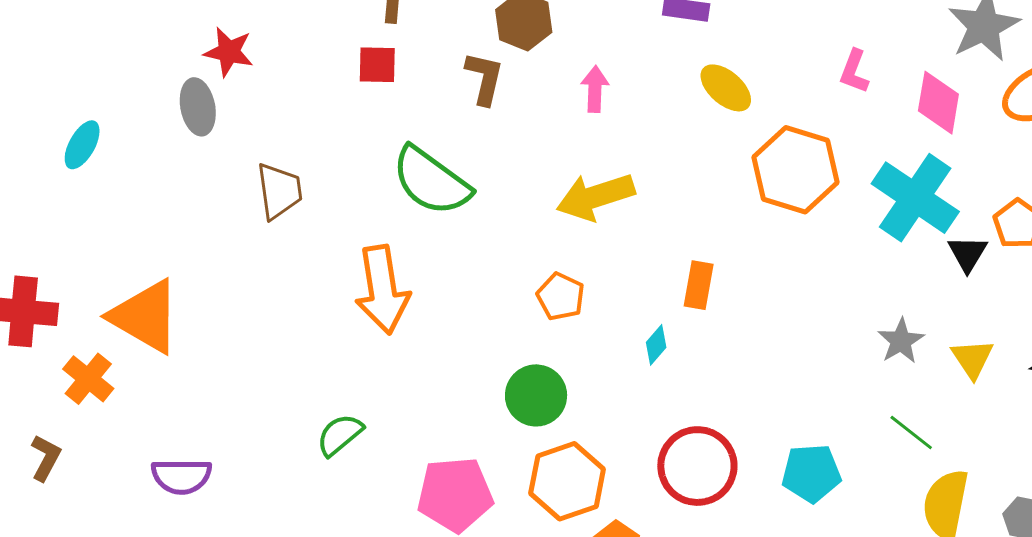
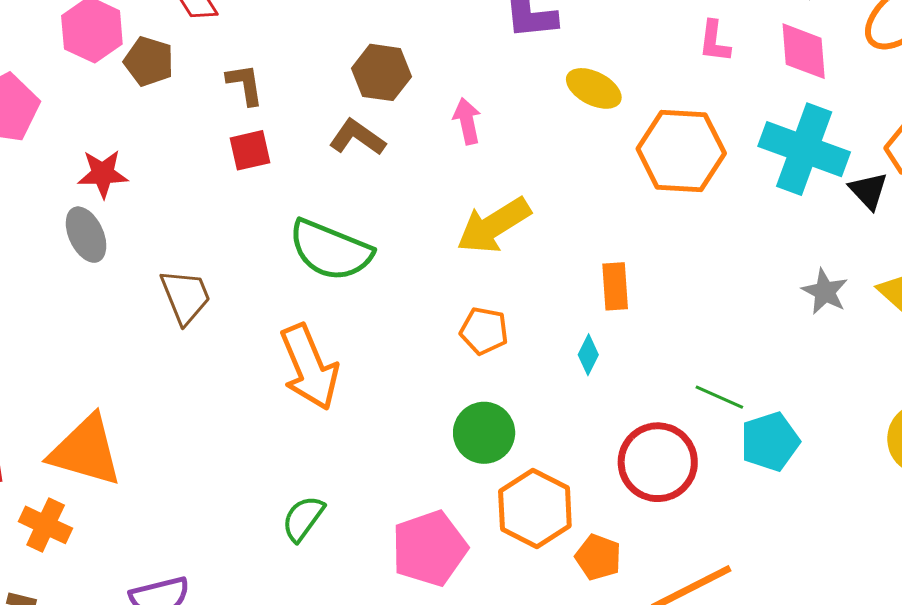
brown L-shape: (484, 78) -> (357, 137), turned -54
green line: (911, 433) -> (719, 397), moved

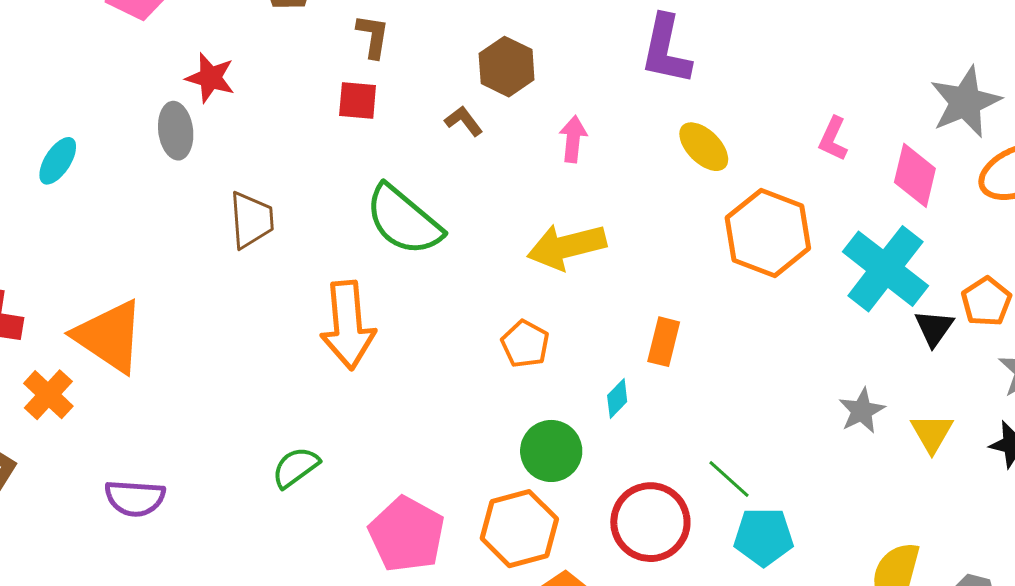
brown L-shape: (357, 137) -> (464, 121), size x0.7
green circle: (484, 433) -> (551, 451), moved
pink pentagon: (429, 548) -> (407, 534), turned 30

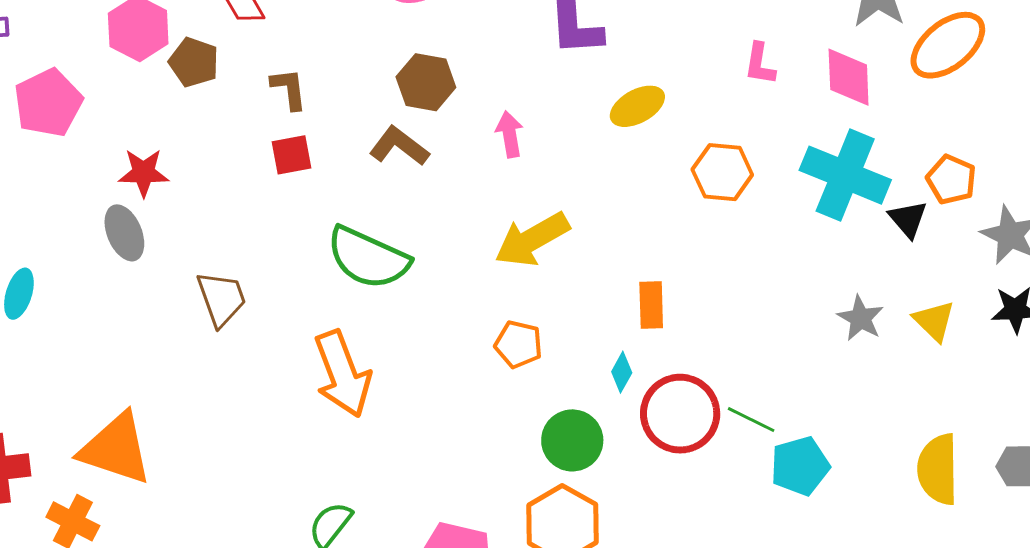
brown L-shape: (464, 121) -> (399, 146), size x1.5
yellow ellipse: (704, 147) -> (637, 106), turned -58
orange hexagon: (768, 233) -> (722, 172), size x0.7
red circle: (650, 522) -> (680, 414), moved

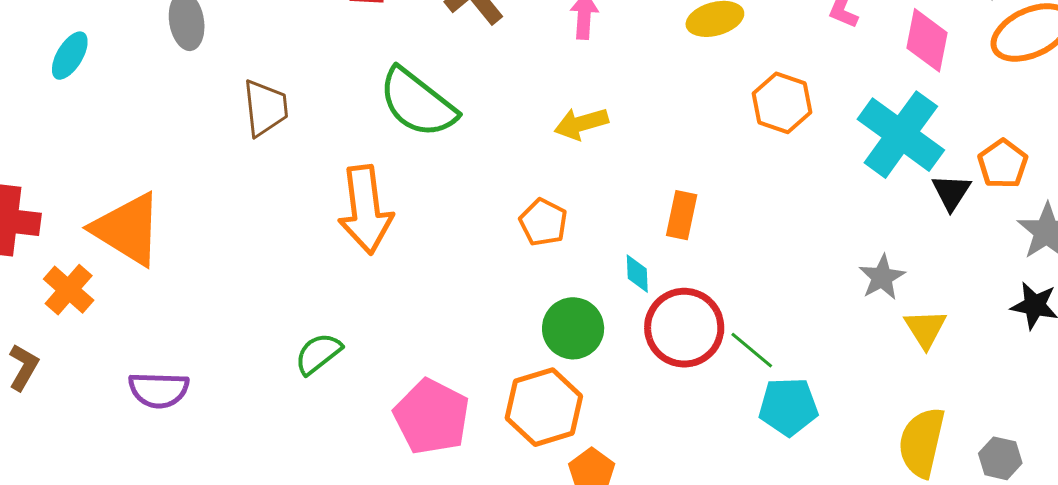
yellow arrow: (532, 239) -> (581, 124), size x0.7
yellow triangle: (934, 321) -> (925, 329), moved
cyan diamond: (622, 372) -> (637, 274), turned -45

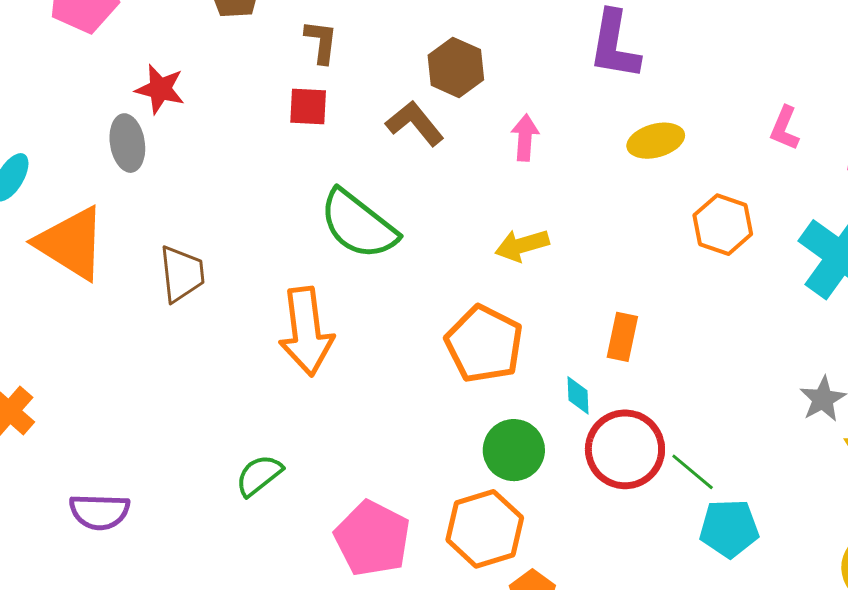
brown trapezoid: (265, 108) -> (182, 274), moved
orange pentagon: (543, 222) -> (484, 344), size x1.6
orange triangle: (127, 229) -> (71, 243), moved

